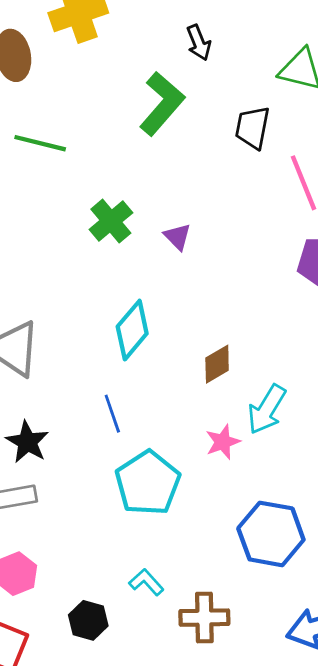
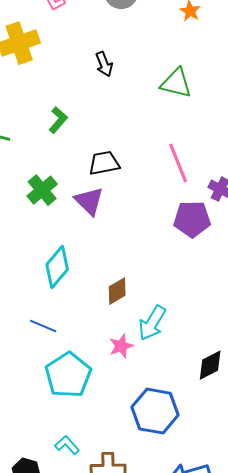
green L-shape: (162, 104) -> (58, 120), moved, size x0.6
black trapezoid: (252, 128) -> (104, 163), moved, turned 68
purple triangle: (177, 237) -> (89, 201), size x1.5
blue line: (112, 414) -> (43, 326), turned -48

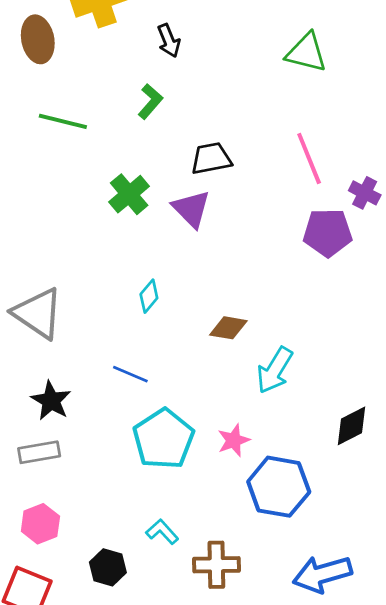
black arrow: (104, 64) -> (169, 41), moved
cyan diamond: (57, 267) -> (149, 296), size x0.6
brown diamond: (117, 291) -> (228, 328), turned 40
pink star: (121, 346) -> (234, 440), moved

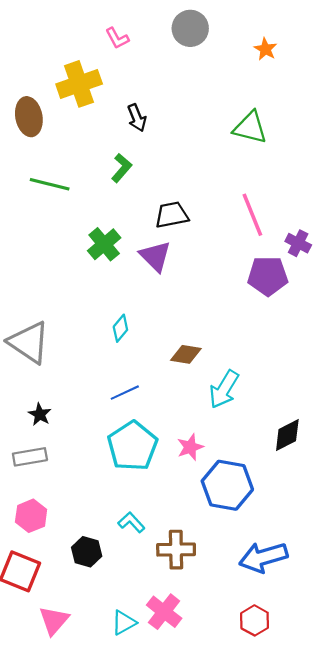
blue line: (130, 374) -> (125, 393), moved, turned -48
black star: (51, 401) -> (40, 414), size x0.7

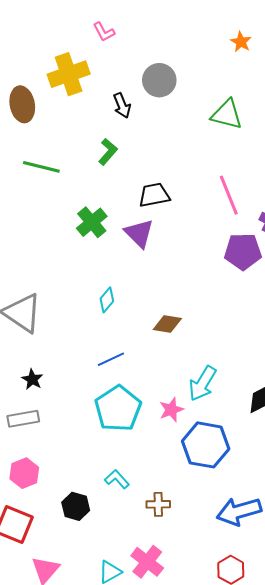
gray circle: (190, 28) -> (159, 80), moved
cyan arrow: (224, 389) -> (203, 383), moved
brown cross: (176, 550) -> (158, 504), size x0.7

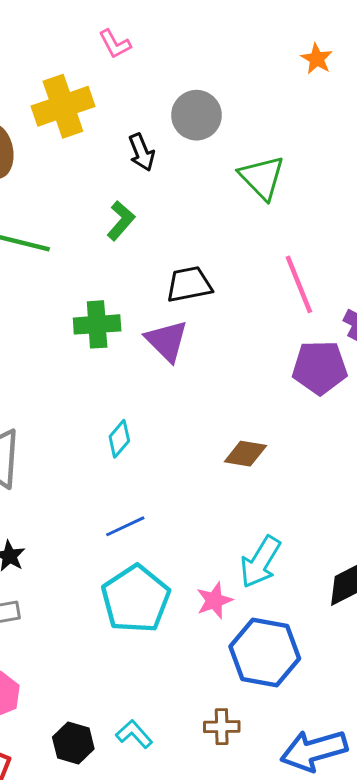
green triangle: (227, 114) -> (262, 178), moved, turned 32
green cross: (92, 222) -> (97, 324), turned 36
brown diamond: (167, 324) -> (245, 454), moved
cyan L-shape: (117, 479) -> (134, 734), moved
brown cross: (158, 504) -> (222, 727), moved

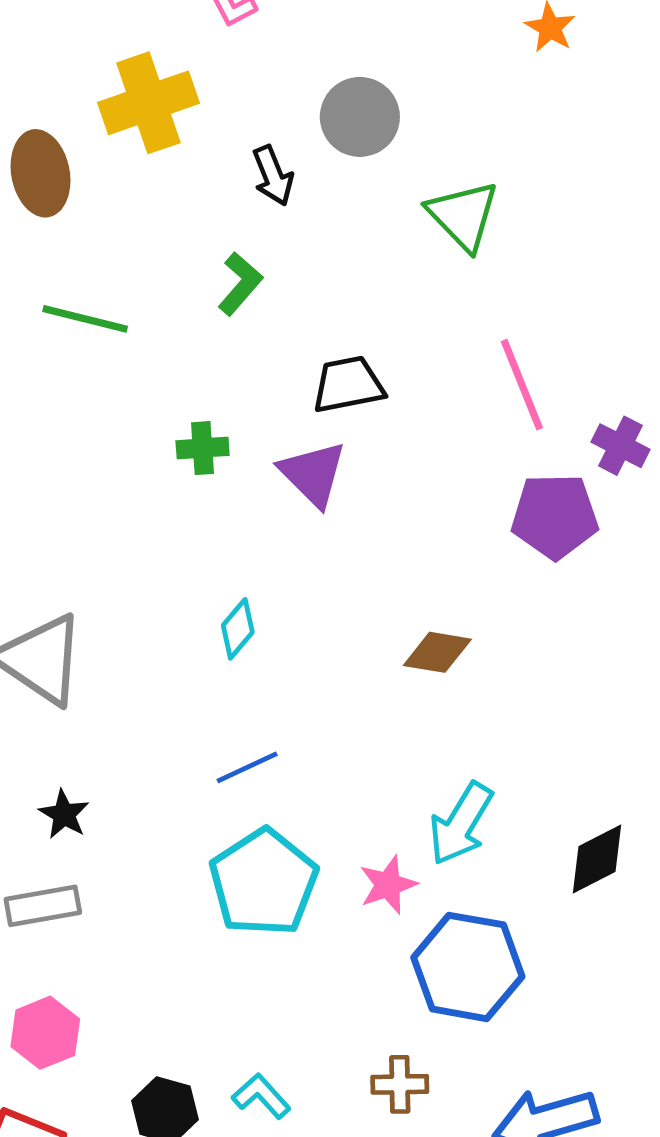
green cross: (97, 324) -> (203, 448), size x0.7

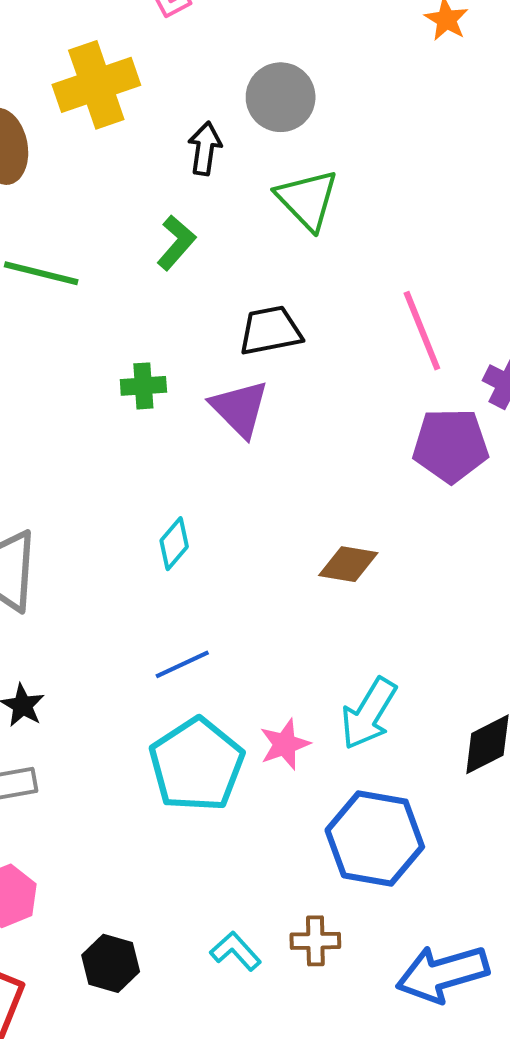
black arrow: (273, 176) -> (205, 148), turned -150
green triangle: (463, 216) -> (307, 200), moved
pink star: (388, 885) -> (285, 744), moved
cyan L-shape: (261, 1096) -> (236, 951), moved

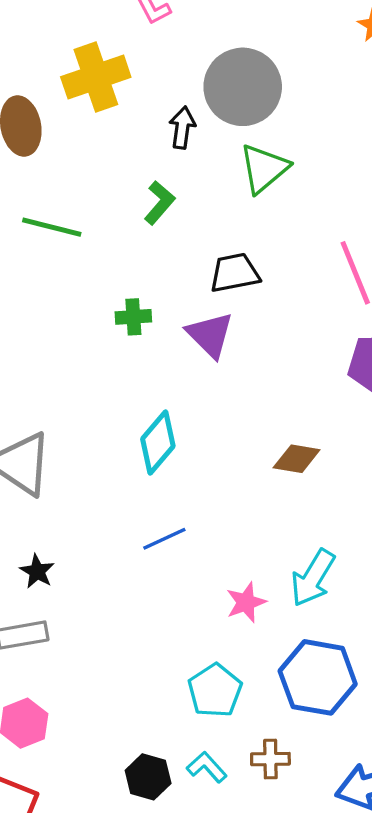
gray circle: (281, 97) -> (243, 87), size x1.4
green triangle: (307, 200) -> (264, 168), turned 34
cyan diamond: (174, 544) -> (158, 443), size x1.5
cyan pentagon: (197, 765) -> (215, 690), moved, size x0.7
black hexagon: (111, 963) -> (148, 777), moved

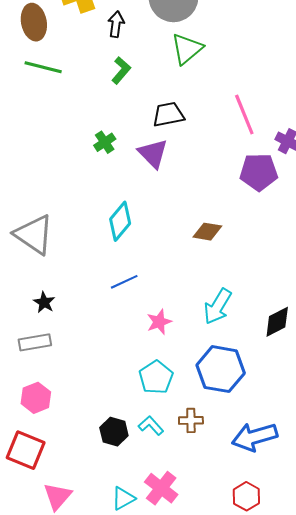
black arrow: (182, 128) -> (116, 24), moved
green line: (52, 227) -> (43, 67), moved
green cross: (133, 317) -> (105, 142), turned -30
pink star: (246, 602) -> (159, 322), moved

